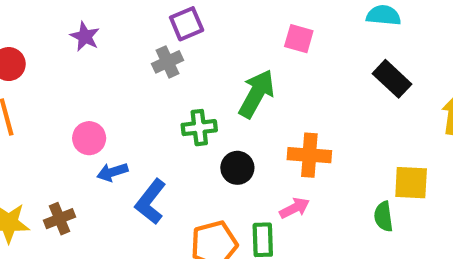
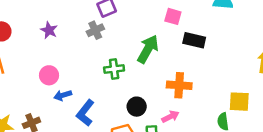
purple star: (85, 37) -> (49, 30), moved
black rectangle: (392, 79) -> (194, 40), moved, turned -30
black circle: (237, 168) -> (137, 107), moved

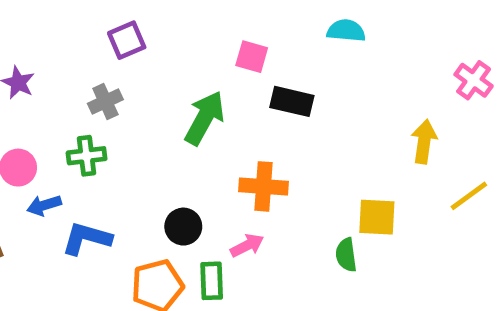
gray cross: (95, 30) -> (105, 101), moved
green cross: (114, 69) -> (87, 156), moved
blue L-shape: (85, 113) -> (87, 238), turned 68

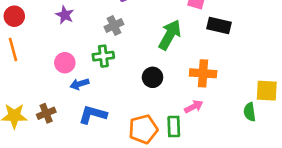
black circle: (183, 227) -> (153, 77), moved
blue L-shape: (87, 238) -> (93, 115), moved

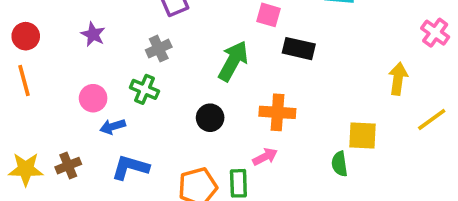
green cross: (103, 56) -> (144, 89), turned 30

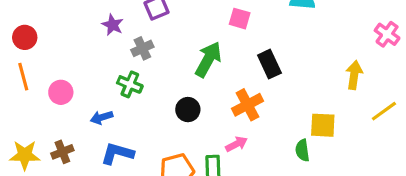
purple star: (93, 34) -> (113, 25), moved
black rectangle: (299, 49) -> (269, 64), moved, turned 52
pink circle: (93, 98) -> (61, 92), moved
orange cross: (277, 112) -> (247, 105), turned -32

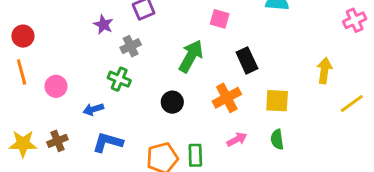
pink cross: (387, 34) -> (355, 20), moved, turned 30
yellow square: (323, 125) -> (277, 101), moved
pink arrow: (236, 144) -> (237, 139), moved

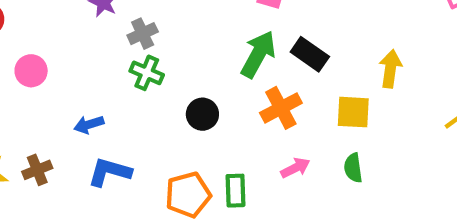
green arrow: (191, 56) -> (258, 54), moved
black rectangle: (247, 60) -> (310, 54), turned -30
yellow arrow: (324, 71) -> (390, 69), moved
green cross: (119, 79) -> (147, 73), moved
pink circle: (56, 86) -> (31, 71), moved

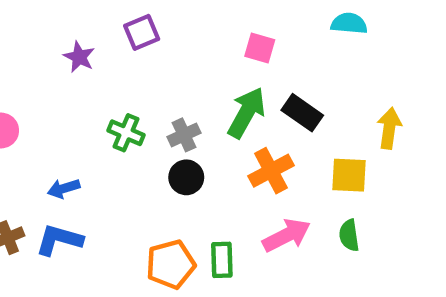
gray cross: (143, 34) -> (184, 135), moved
pink arrow: (295, 168) -> (287, 235), size x1.5
blue L-shape: (110, 172) -> (59, 240), moved

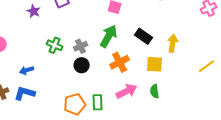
black rectangle: (302, 113) -> (144, 36), moved

